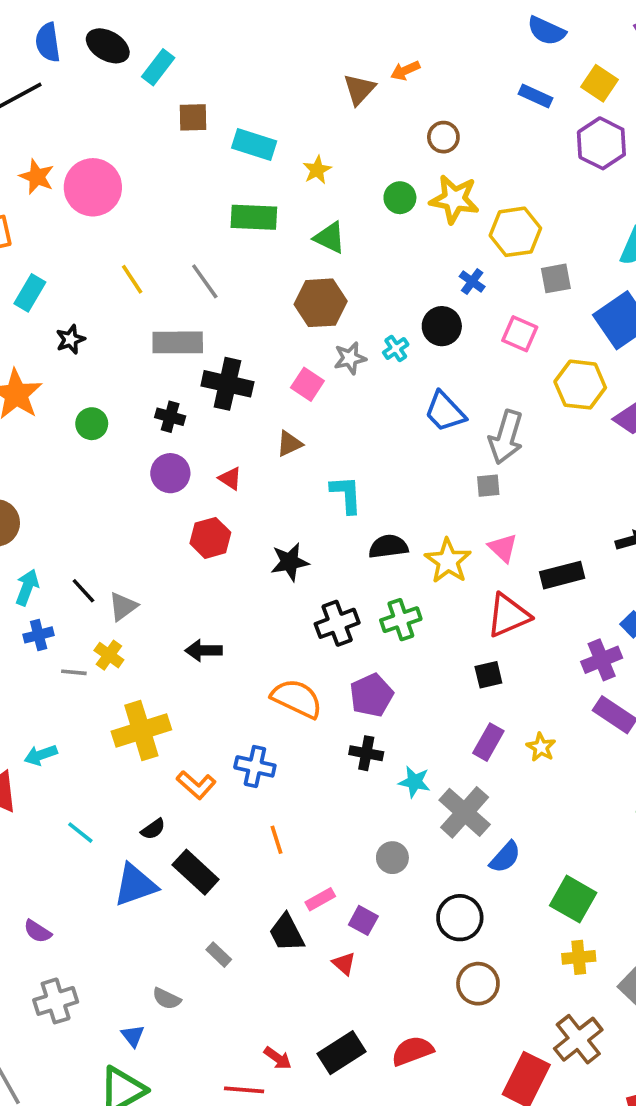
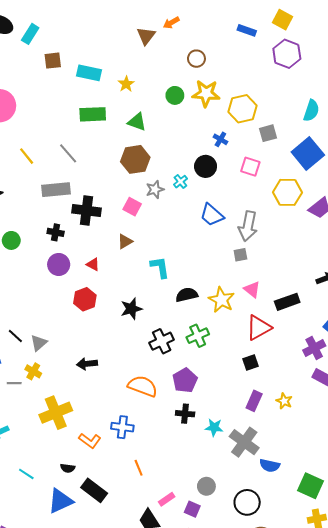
black semicircle: (153, 829) -> (68, 468), turned 48
blue semicircle: (505, 857) -> (270, 466), turned 66
gray circle: (392, 858) -> (206, 486), moved

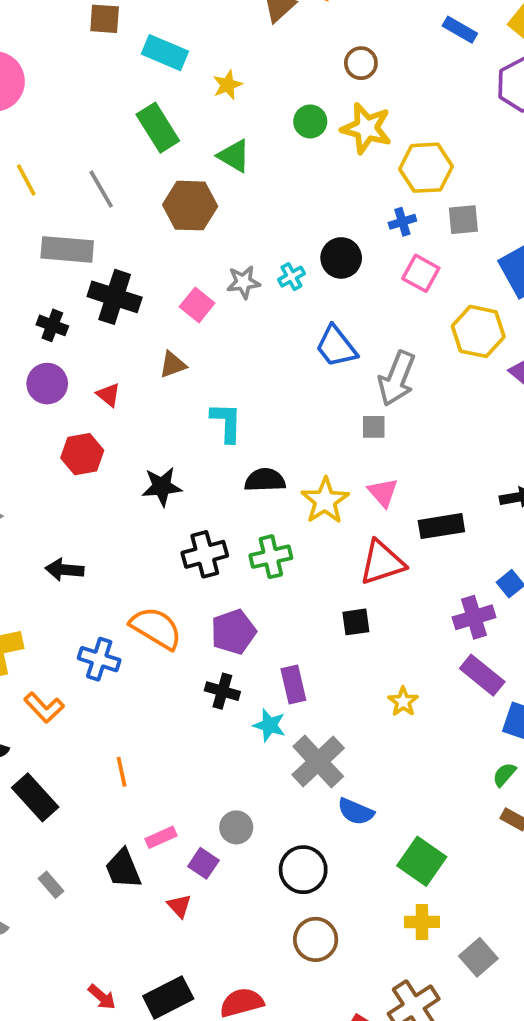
green rectangle: (93, 114) -> (158, 128), turned 50
blue cross: (220, 139) -> (402, 222), moved, turned 32
brown hexagon: (135, 159) -> (190, 206), moved
purple rectangle: (254, 401) -> (293, 685), moved, turned -48
blue cross: (122, 427) -> (99, 659), moved

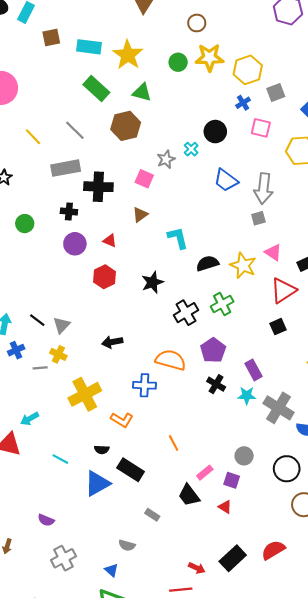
yellow star: (227, 85) -> (128, 55), size x1.8
black cross: (222, 691) -> (216, 384), turned 30

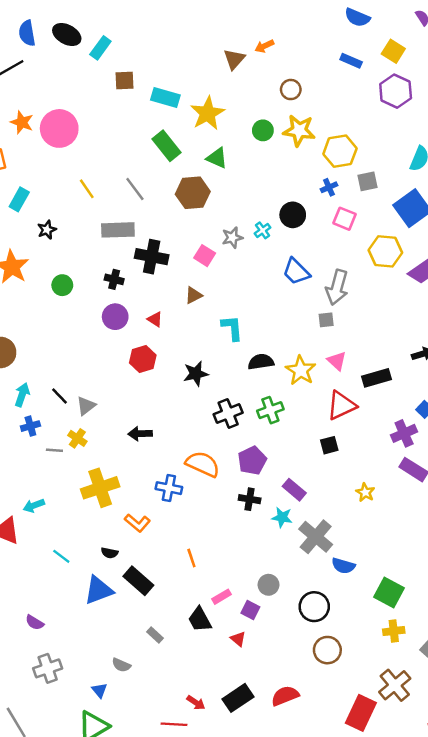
purple rectangle: (253, 370) -> (294, 490), turned -30
black cross: (216, 384) -> (250, 499), turned -30

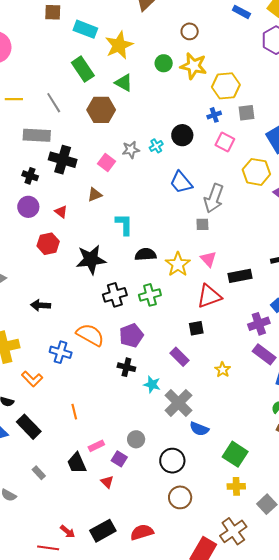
yellow line: (87, 189) -> (14, 99), turned -60
black star: (196, 374) -> (91, 260), size x1.4
purple rectangle: (294, 490) -> (180, 357), moved

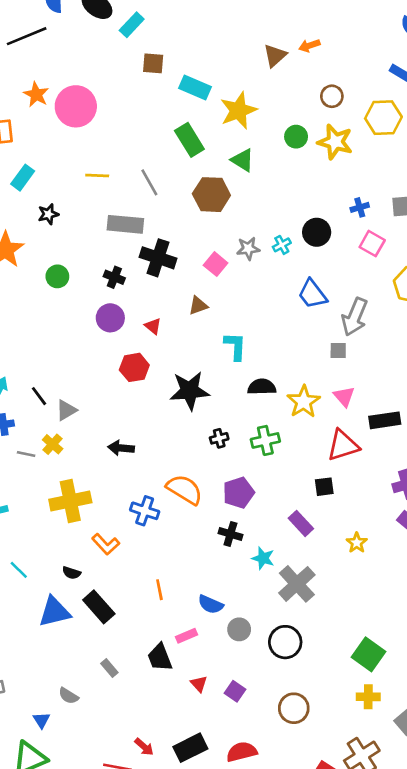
yellow hexagon: (226, 86) -> (383, 118), moved
black cross: (115, 295) -> (219, 438), size x0.6
blue semicircle: (199, 429) -> (211, 604), moved
purple square: (119, 459) -> (235, 691), moved
black circle: (172, 461) -> (285, 642), moved

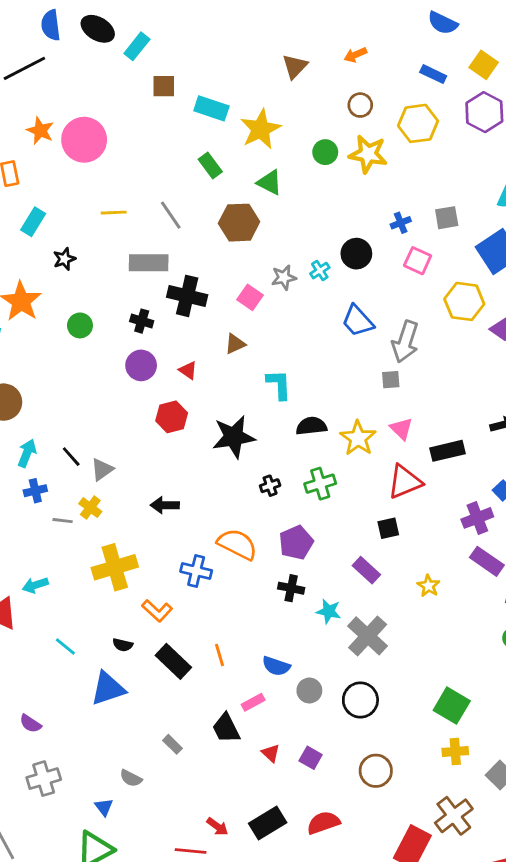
orange arrow: (309, 46) -> (355, 55), moved
green rectangle: (189, 140) -> (210, 165), size x0.7
black rectangle: (99, 607) -> (173, 661), moved

